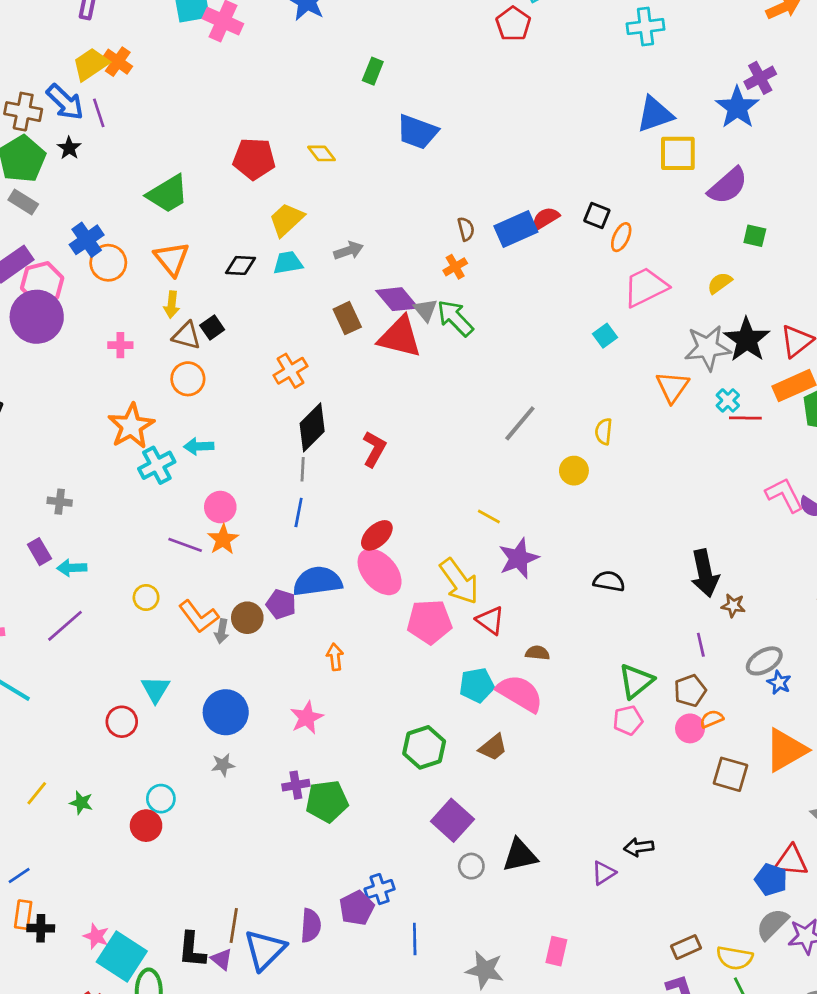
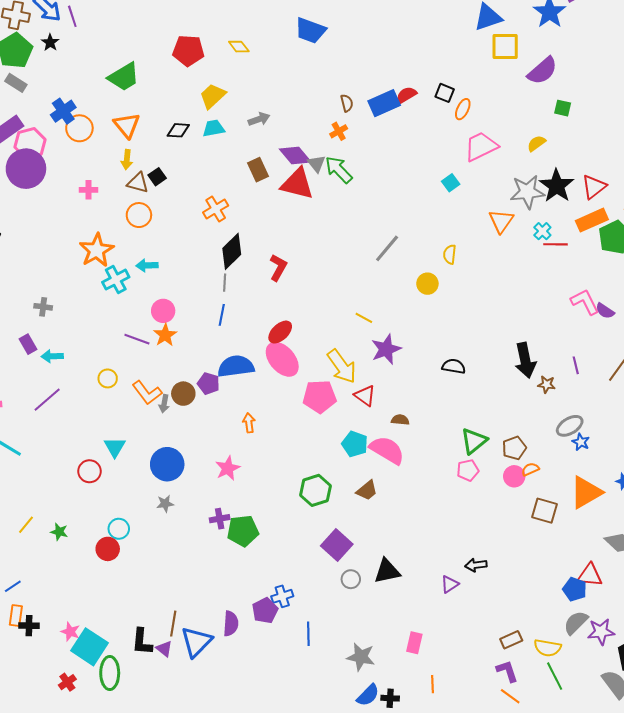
purple line: (701, 645) -> (576, 365), moved
cyan pentagon: (477, 685) -> (355, 444), turned 30

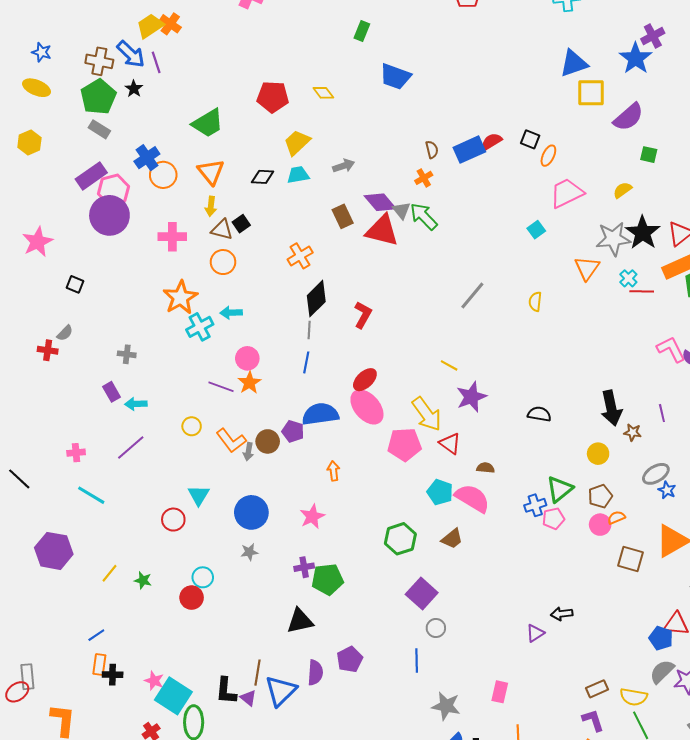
pink cross: (89, 190) -> (172, 237), size x1.5
yellow circle: (427, 284) -> (598, 454), moved
black triangle: (387, 571) -> (300, 621), moved
blue cross: (282, 596) -> (535, 505), moved
blue line: (308, 634) -> (417, 660), moved

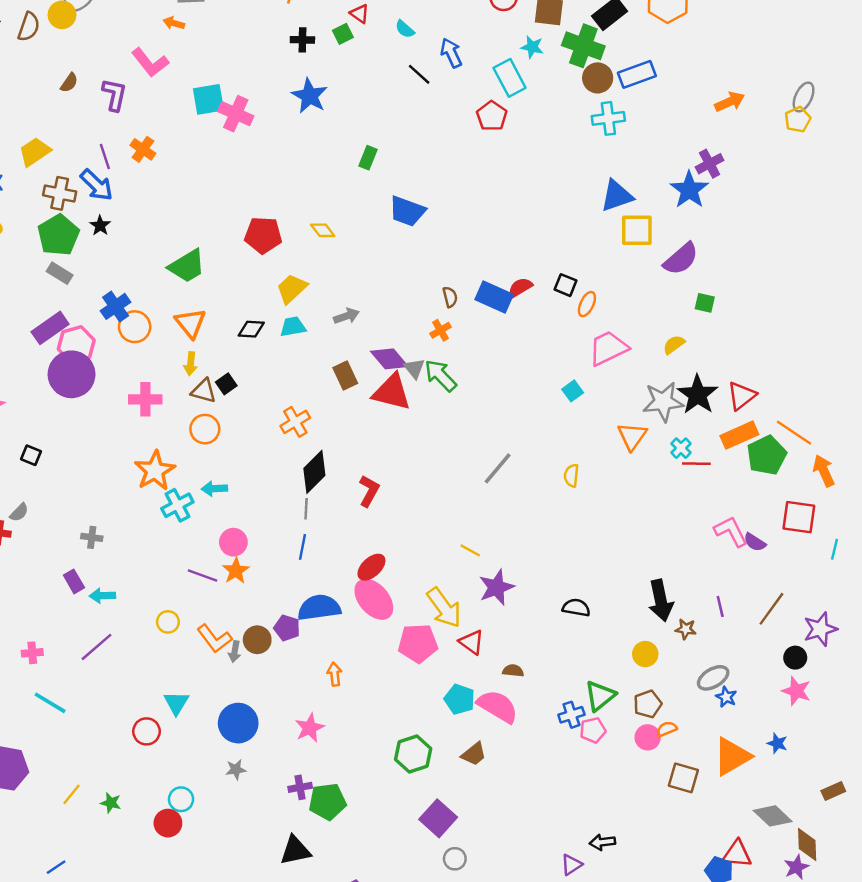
yellow trapezoid: (150, 26) -> (35, 152), moved
purple line: (156, 62) -> (105, 156), moved
blue rectangle: (469, 150) -> (494, 297), turned 48

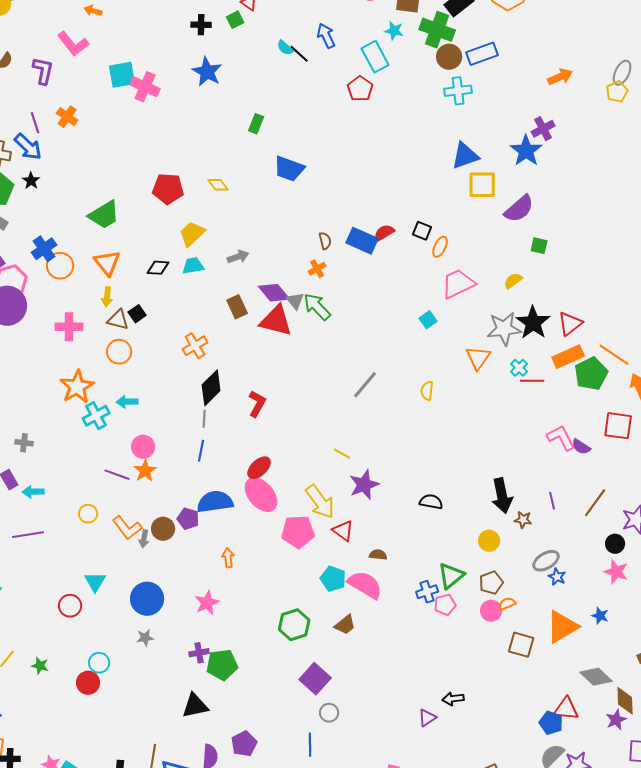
cyan semicircle: (405, 29) -> (285, 48), moved
purple line: (97, 647) -> (28, 535), turned 32

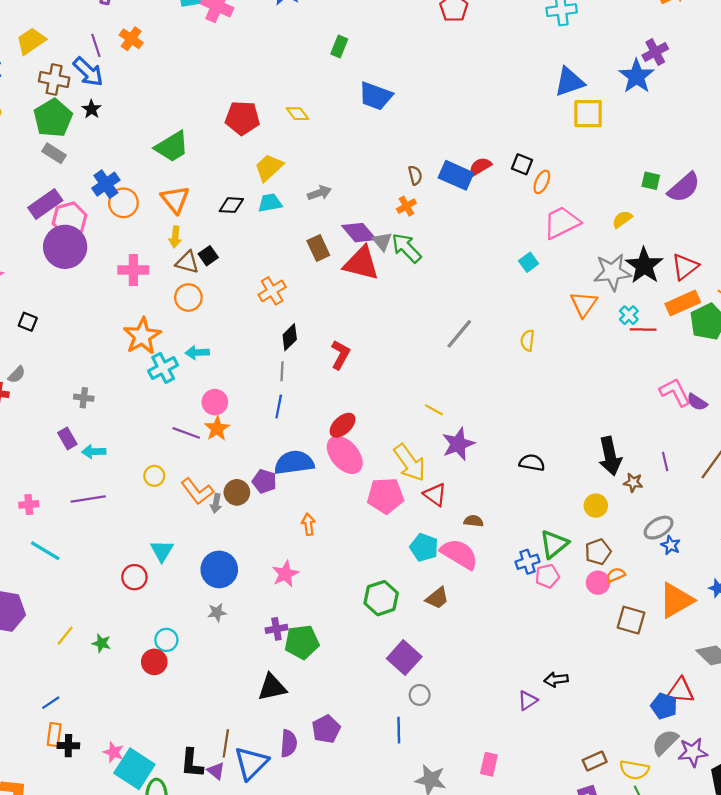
purple semicircle: (519, 209) -> (684, 187), moved
black diamond: (211, 388) -> (290, 337), size x0.7

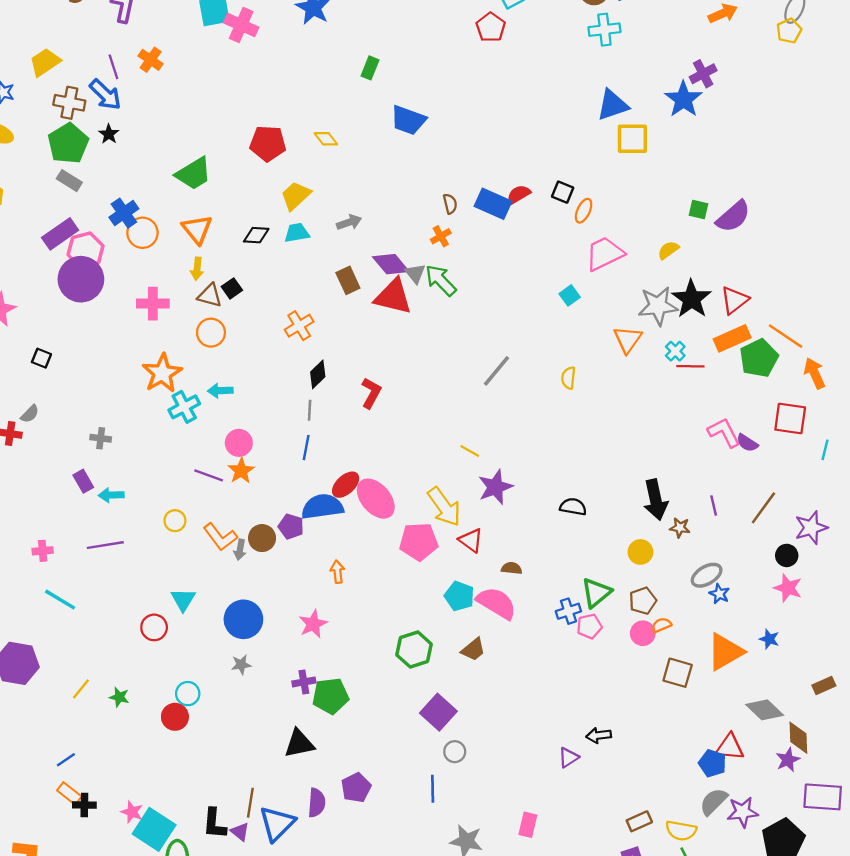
red ellipse: (343, 425) -> (346, 485), moved
orange rectangle: (54, 735) -> (69, 793), turned -60

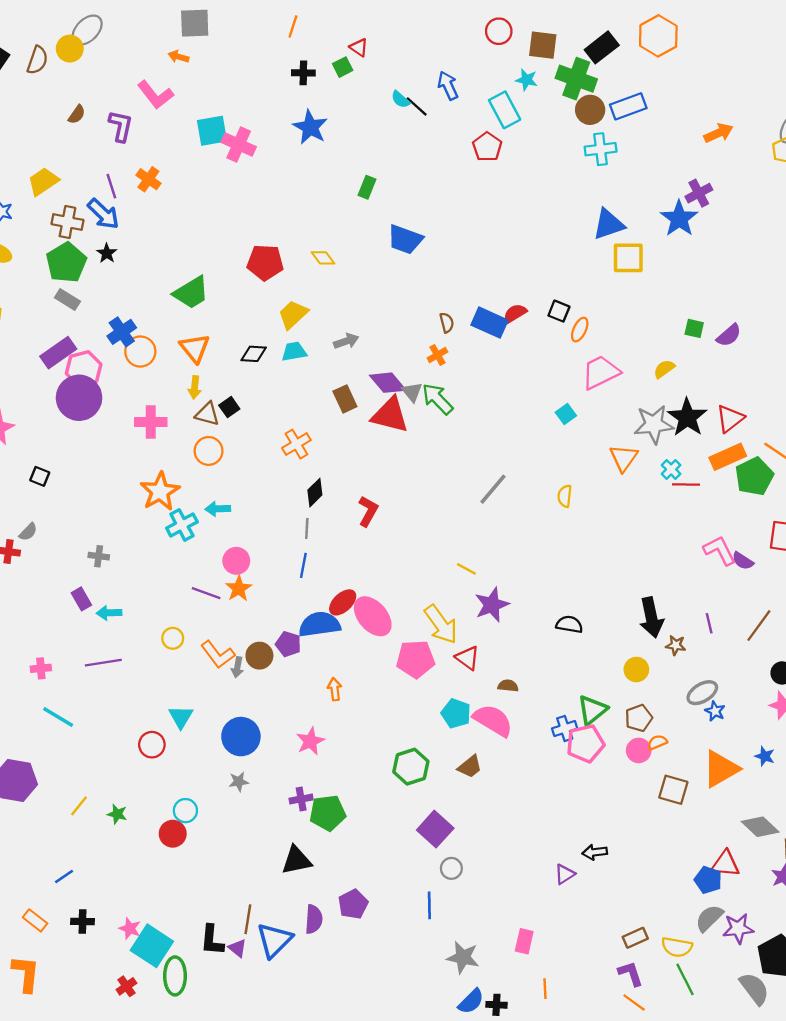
purple semicircle: (733, 217) -> (729, 335), size x0.7
pink pentagon: (589, 626) -> (585, 744), size x1.5
orange rectangle: (69, 793) -> (35, 920), moved

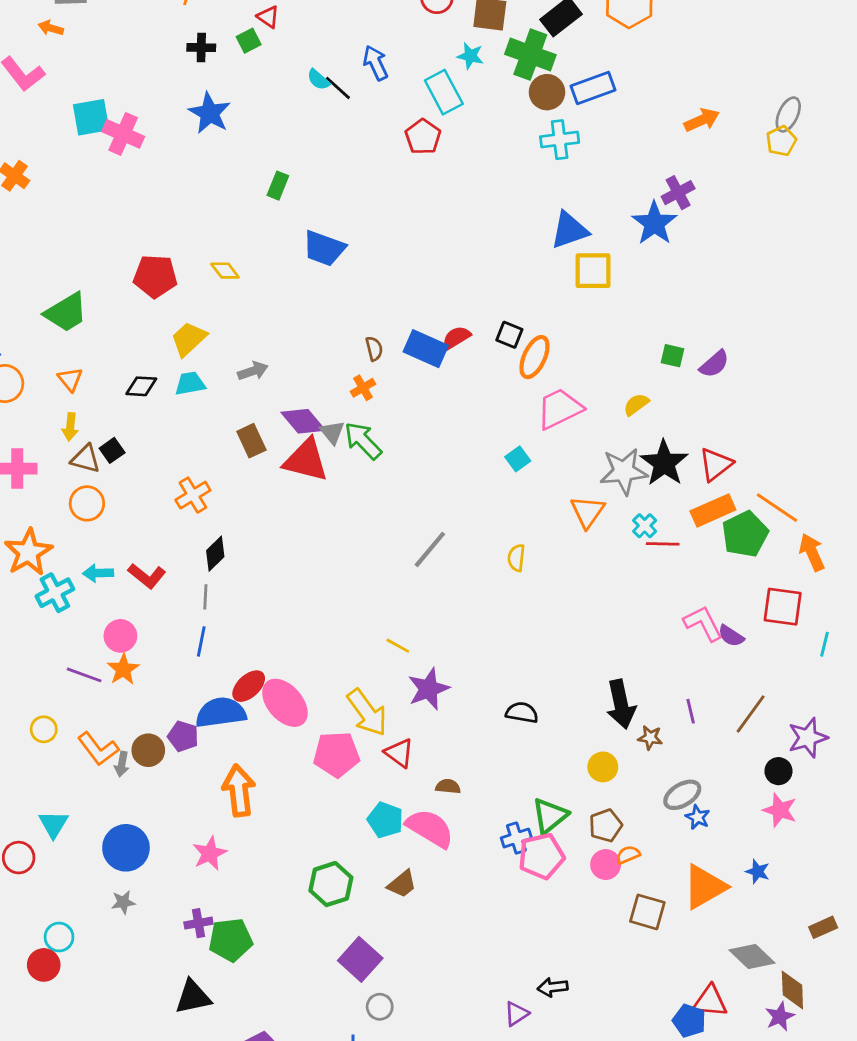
orange ellipse: (580, 330) -> (534, 357), size x1.4
orange triangle: (195, 348) -> (70, 379), size x0.7
red L-shape: (368, 511) -> (147, 576), moved, turned 100
orange arrow: (335, 689) -> (239, 791), size x1.8

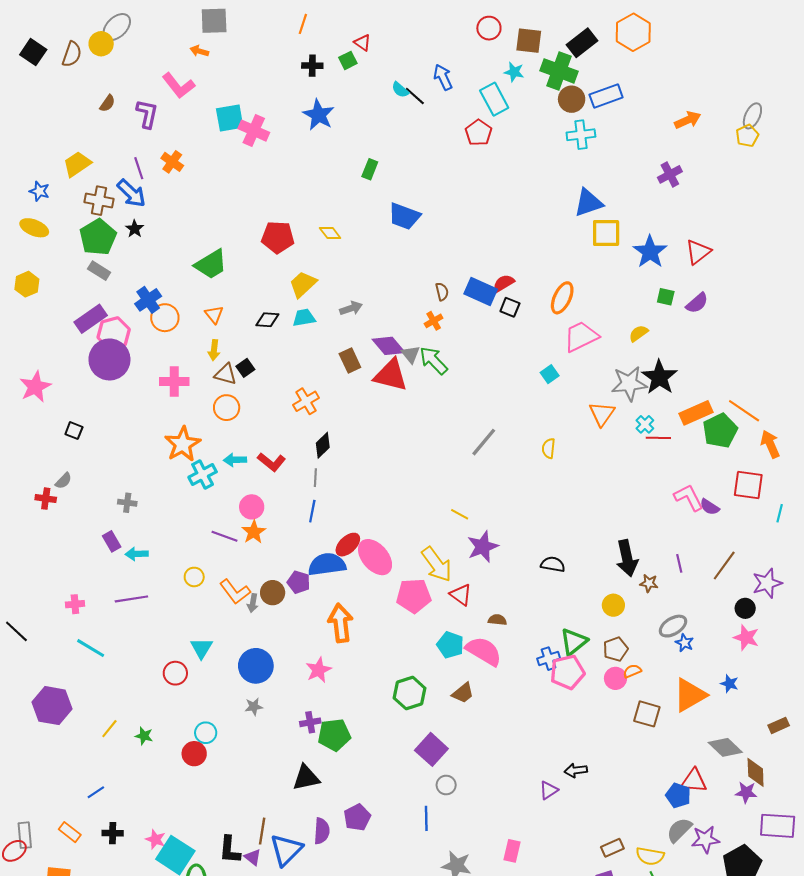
blue star: (654, 223) -> (650, 252), moved
black square: (509, 335) -> (510, 307), moved
red triangle: (716, 464) -> (698, 252), moved
purple star: (780, 1017) -> (746, 792), turned 30

